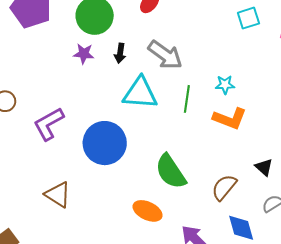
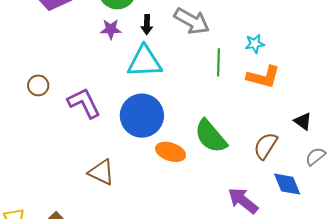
cyan triangle: (140, 93) -> (144, 62), moved
purple L-shape: (49, 124) -> (84, 103), turned 99
orange ellipse: (148, 211) -> (171, 152), moved

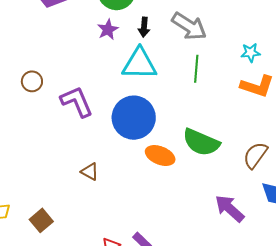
purple star: (111, 29) -> (108, 30), turned -30
green line: (218, 62) -> (196, 69), moved
green semicircle: (211, 136) -> (201, 142), turned -30
brown triangle: (101, 172) -> (90, 172), size x0.7

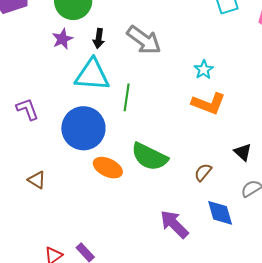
cyan star: (251, 53) -> (204, 70), turned -30
green line: (196, 69) -> (127, 97), moved
purple L-shape: (77, 102) -> (27, 109), size x0.7
brown semicircle: (255, 155) -> (203, 172), size x0.7

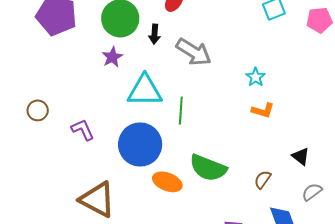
black arrow: (99, 38) -> (155, 34), moved
orange L-shape: (209, 104) -> (263, 110), size x0.7
brown triangle: (37, 180) -> (97, 199), size x2.0

